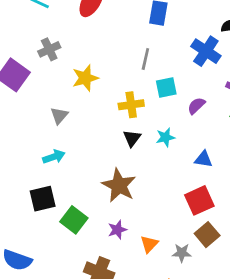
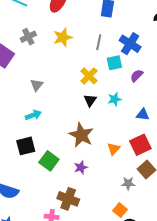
blue cross: (206, 51) -> (130, 44), moved
yellow star: (85, 78) -> (63, 37), moved
yellow cross: (131, 105) -> (89, 76), turned -36
orange triangle: (149, 244) -> (114, 149), moved

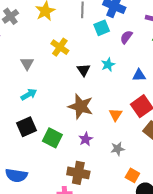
yellow cross: (89, 76) -> (60, 47), moved
gray star: (128, 183) -> (118, 149), moved

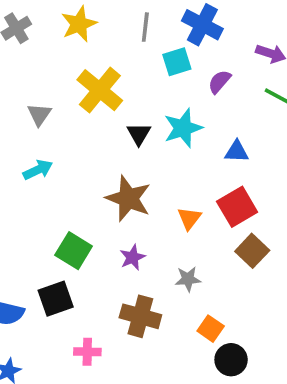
yellow cross: (60, 47) -> (100, 90), size x1.4
cyan star: (108, 65) -> (183, 128), size x1.5
black square: (27, 127) -> (56, 299), moved
brown cross: (78, 173) -> (140, 316), moved

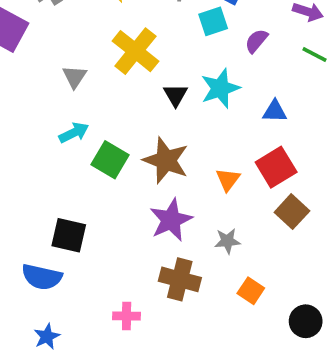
green square: (74, 251) -> (110, 160), moved
purple star: (133, 257) -> (171, 220), size x1.6
black square: (56, 299) -> (69, 235), moved, turned 33
black circle: (231, 360) -> (306, 321), moved

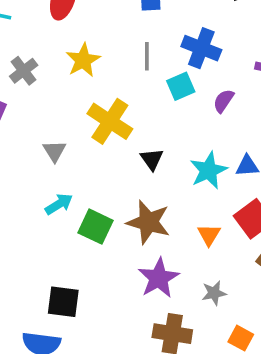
cyan star: (220, 88) -> (208, 170), moved

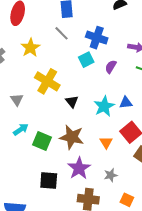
gray line: (147, 56) -> (62, 33), moved, turned -42
black square: (63, 302) -> (49, 180), moved

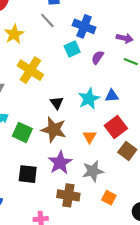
black triangle: (72, 102) -> (57, 103), moved
gray star: (111, 175) -> (93, 171), size x1.5

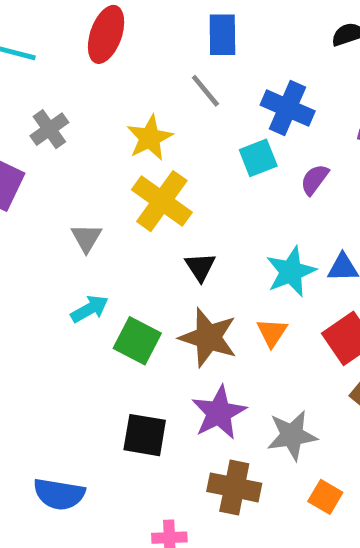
yellow star: (14, 34) -> (150, 138), moved
black triangle: (57, 103) -> (200, 267), moved
orange triangle: (90, 137) -> (272, 332), moved

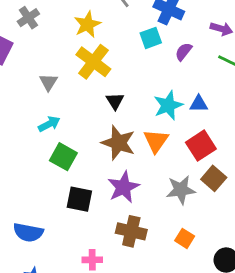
orange triangle: (272, 332) -> (156, 141), size x1.4
green square: (137, 341) -> (63, 157), moved
gray star: (292, 435) -> (181, 190), moved

